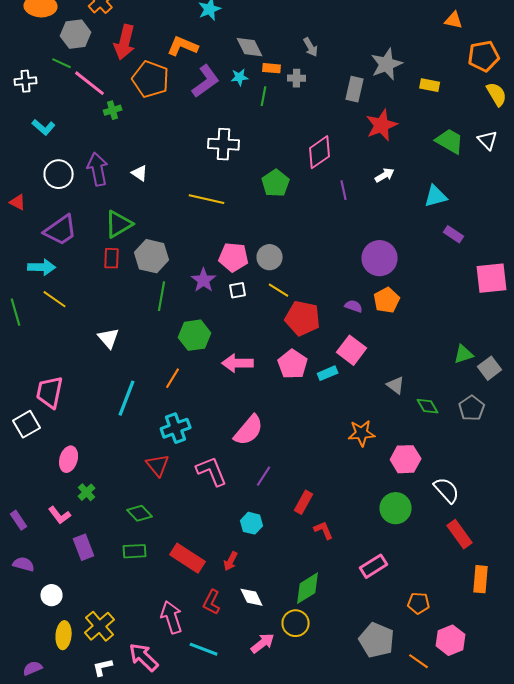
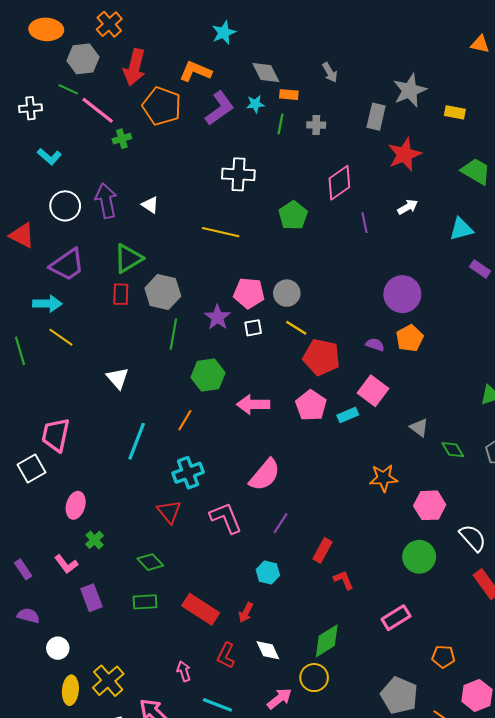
gray cross: (297, 78) -> (316, 125), moved
red triangle: (18, 202) -> (22, 235), size x1.5
pink arrow: (172, 617) -> (184, 671), size x0.6

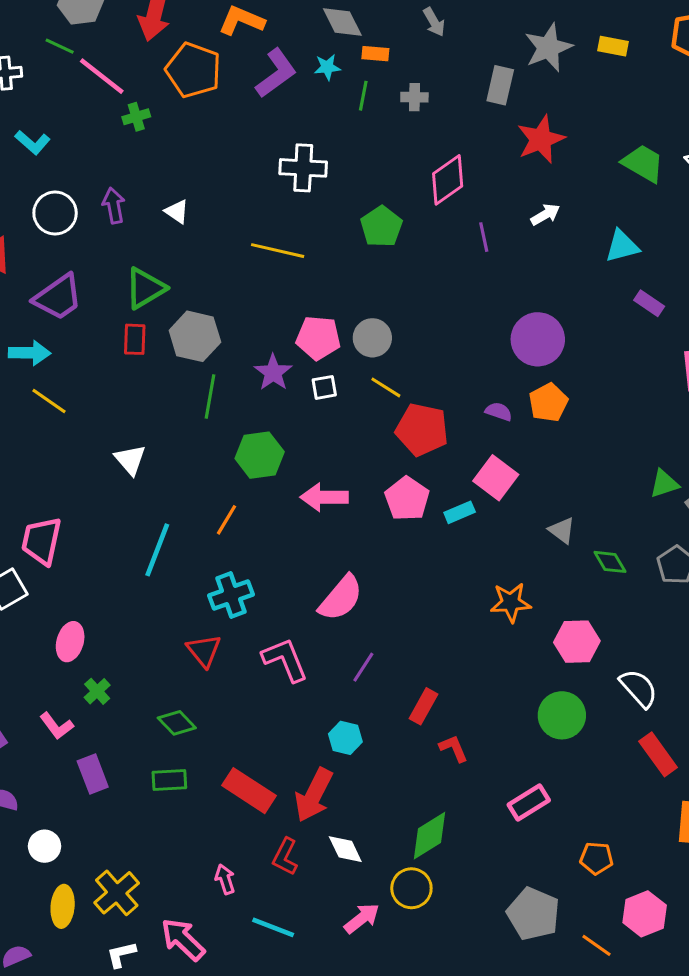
yellow rectangle: (455, 112) -> (613, 46), moved
purple arrow: (106, 201) -> (114, 205), size x0.7
red arrow: (246, 612) -> (314, 795), size x1.8

